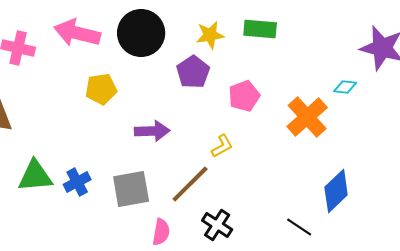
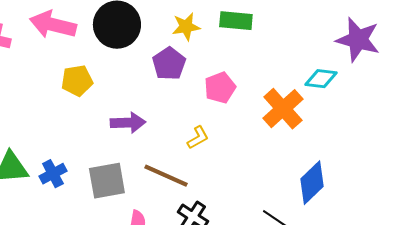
cyan diamond: (345, 87) -> (321, 79), size x1.4
brown line: (190, 184) -> (166, 176), turned 69

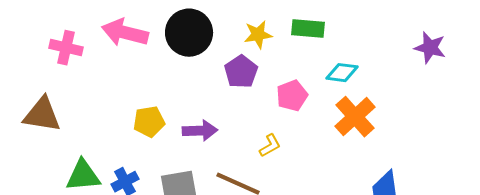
purple star: (358, 40) -> (430, 48), size x0.7
cyan diamond: (321, 79) -> (342, 73), moved
yellow pentagon: (77, 81) -> (149, 122), moved

